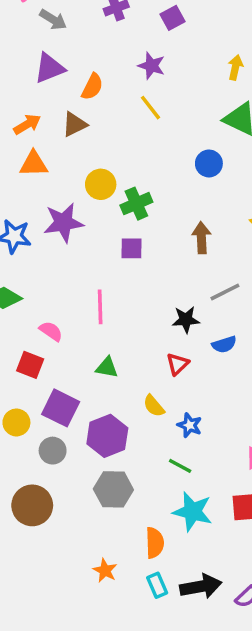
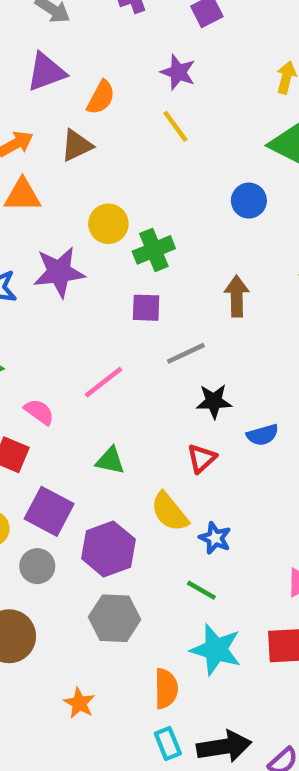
gray line: (225, 292) -> (186, 353), moved
pink line: (100, 307) -> (103, 382), turned 52
yellow semicircle: (154, 406) -> (170, 512), size x1.4
orange star: (105, 570) -> (79, 703), moved

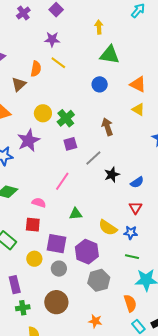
orange semicircle: (101, 97) -> (36, 69), moved
red triangle: (202, 458) -> (135, 208), moved

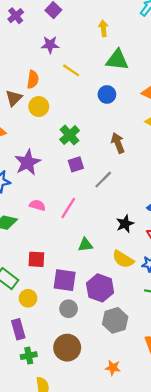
yellow line: (58, 63) -> (71, 70), moved
yellow circle: (43, 113) -> (39, 107), moved
black star: (112, 175) -> (125, 224), moved
pink semicircle: (39, 203) -> (37, 205), moved
yellow circle: (34, 259) -> (28, 298), moved

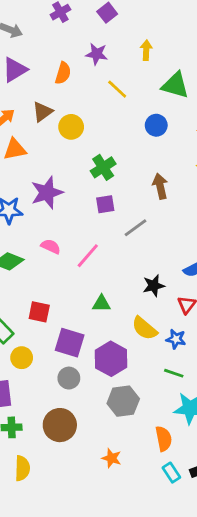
yellow arrow: (103, 28) -> (146, 50), moved
orange semicircle: (33, 79) -> (63, 73), moved

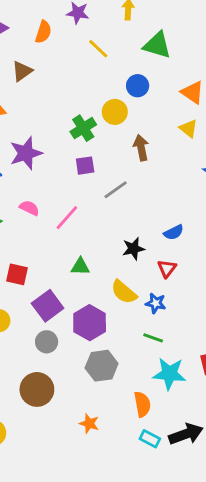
yellow circle: (71, 127) -> (115, 112), moved
purple square: (70, 343) -> (48, 306), turned 36
cyan rectangle: (171, 473) -> (150, 439), turned -30

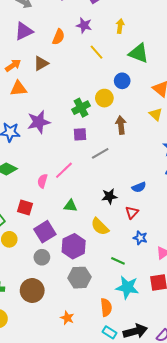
pink semicircle: (29, 208) -> (42, 181), moved, turned -104
blue star: (156, 303) -> (140, 238), moved

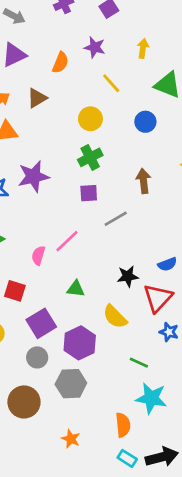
yellow circle: (104, 98) -> (90, 119), moved
red triangle: (132, 212) -> (158, 298), size x1.6
gray hexagon: (80, 278) -> (71, 384), moved

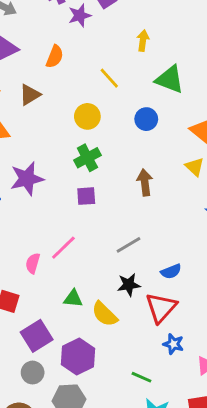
purple star: (95, 47) -> (80, 15), moved, turned -30
gray line: (116, 219) -> (129, 245), moved
yellow semicircle: (115, 317) -> (105, 314), moved

